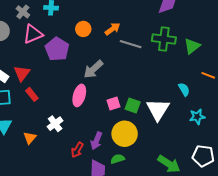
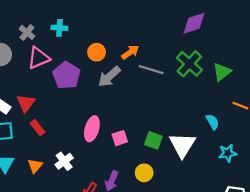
green cross: (164, 39) -> (189, 64), turned 35
gray arrow: (93, 69) -> (109, 77), moved
pink square: (114, 104) -> (120, 138), moved
yellow circle: (125, 134) -> (144, 173), size x0.6
orange triangle: (30, 138) -> (35, 166), moved

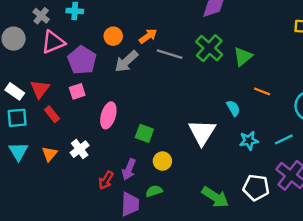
pink square: (120, 138) -> (77, 91), moved
green square: (153, 140) -> (144, 133), moved

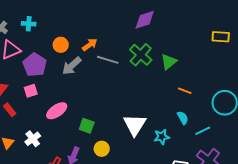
cyan semicircle: (233, 108) -> (183, 118), moved
pink ellipse: (108, 115) -> (57, 111), turned 40
cyan star: (249, 141) -> (162, 137), moved

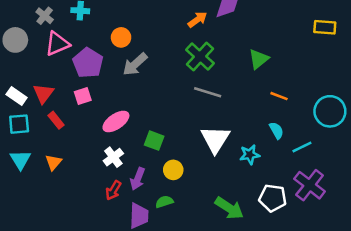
orange arrow: (90, 45) -> (197, 20), moved
green cross: (141, 55) -> (200, 57), moved
gray line: (108, 60) -> (208, 92), moved
white cross: (33, 139) -> (113, 157), moved

